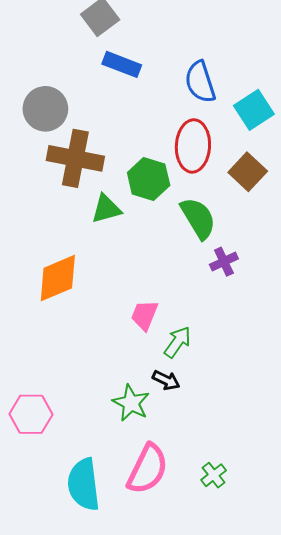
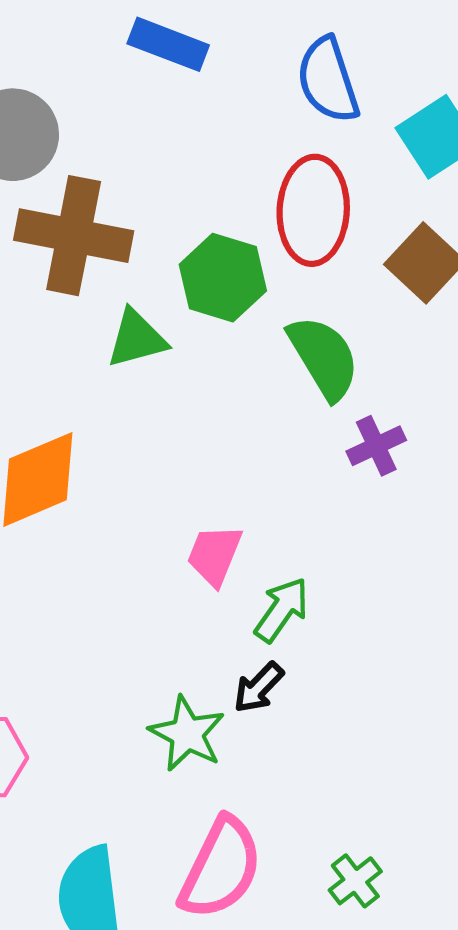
black arrow: (166, 380) -> (259, 687), turned 108

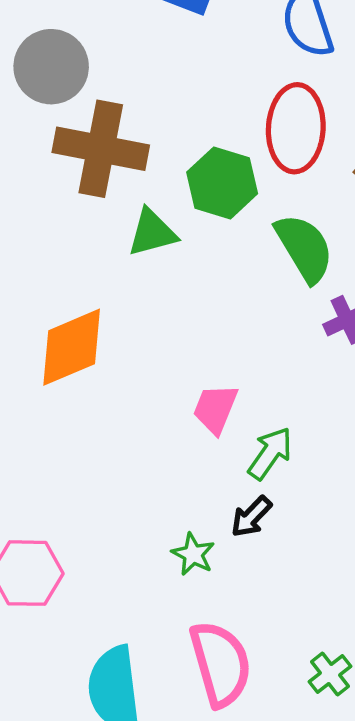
green star: (187, 734) -> (193, 554), size x0.7
pink semicircle: (221, 868) -> (220, 664), turned -42

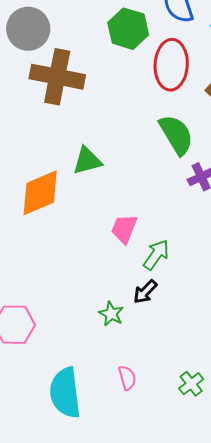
green hexagon: (222, 183) -> (128, 29), moved
green triangle: (152, 233) -> (87, 161), moved
pink semicircle: (220, 664) -> (127, 378), size x0.5

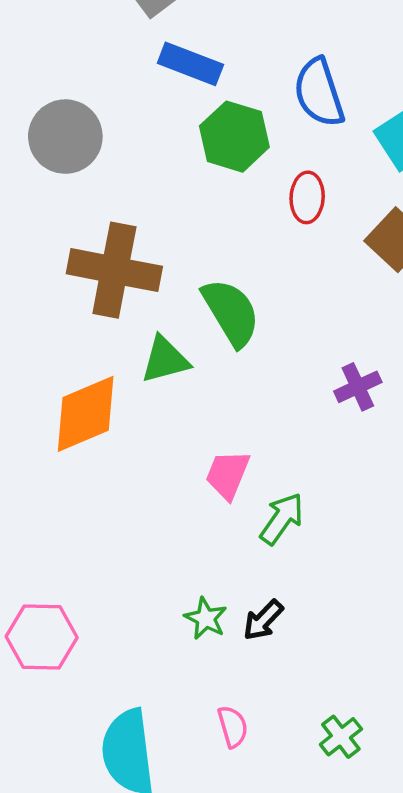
red ellipse: (171, 65) -> (307, 197), size x0.6
brown cross: (57, 77) -> (114, 270), moved
green semicircle: (176, 135) -> (231, 312), moved
black arrow: (145, 292) -> (263, 620), moved

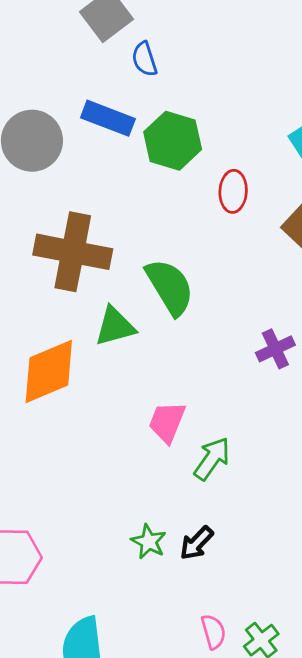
blue rectangle: (190, 64) -> (108, 118), moved
blue semicircle: (319, 93) -> (144, 59), moved, size x0.6
pink semicircle: (233, 727) -> (213, 632), moved

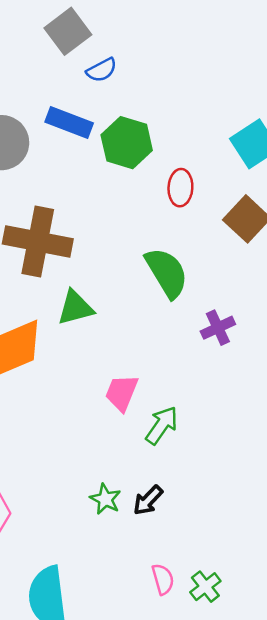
blue semicircle: (144, 59) -> (102, 70), turned -100
green semicircle: (170, 287) -> (167, 273), moved

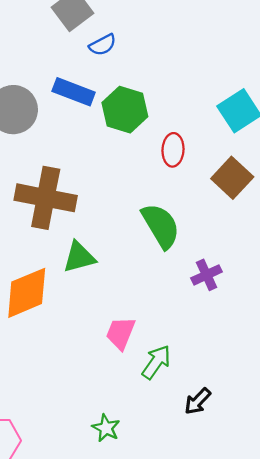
black arrow: (148, 500) -> (198, 401), moved

